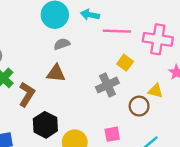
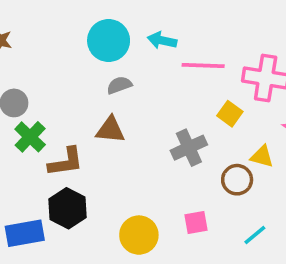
yellow square: (125, 63) -> (230, 114), moved
brown L-shape: (27, 94) -> (66, 162), turned 50
black hexagon: (45, 125) -> (68, 208), moved

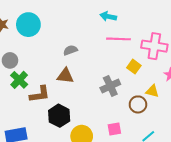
cyan circle: (109, 41) -> (28, 25), moved
cyan arrow: (162, 41) -> (108, 16), moved
black hexagon: (68, 208) -> (59, 116), moved

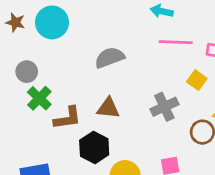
gray semicircle: (70, 50) -> (110, 58), size x1.5
brown triangle: (65, 76) -> (108, 108), moved

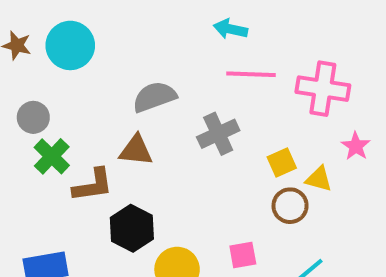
yellow square: (197, 80) -> (282, 163), moved, turned 30
gray cross: (164, 107) -> (218, 134), moved
brown triangle: (108, 108) -> (136, 150), moved

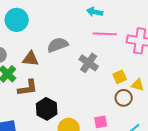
gray cross: (218, 134) -> (89, 63), turned -30
brown triangle: (136, 150) -> (31, 59), moved

